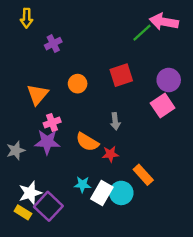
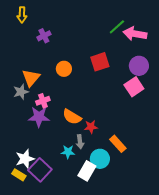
pink arrow: (164, 22) -> (135, 34), moved
gray arrow: (115, 121) -> (80, 142), moved
gray star: (16, 150) -> (21, 92), moved
white rectangle: (102, 193) -> (87, 171), moved

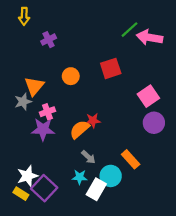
purple circle: (139, 66) -> (154, 123), moved
orange semicircle: (72, 117) -> (80, 129), turned 108
red star: (91, 127) -> (93, 121), moved
gray arrow: (80, 142) -> (88, 157), turned -40
cyan star: (68, 152) -> (80, 177), moved

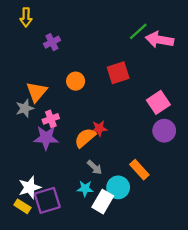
purple square: (44, 188) -> (47, 200), turned 30

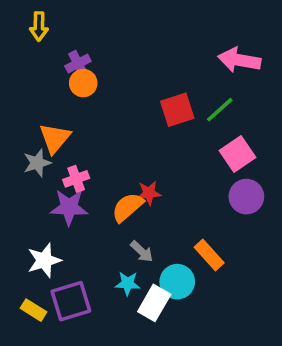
green line: (138, 31) -> (220, 110), moved
orange circle: (76, 81) -> (83, 83), moved
white star: (30, 187) -> (44, 260), moved

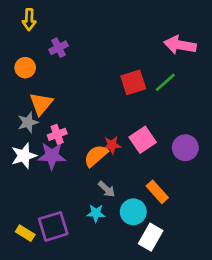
orange circle: (83, 83) -> (25, 68), moved
pink square: (237, 154) -> (143, 140), moved
white star: (44, 260) -> (24, 156), moved
white rectangle: (154, 303) -> (151, 237), moved

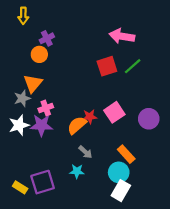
pink arrow: (180, 45) -> (122, 36), moved
orange circle: (25, 68) -> (39, 54), moved
cyan circle: (133, 212) -> (119, 172), moved

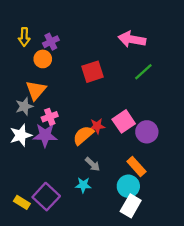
yellow arrow: (23, 16) -> (24, 37), moved
red square: (107, 66) -> (92, 72), moved
purple circle: (149, 119) -> (147, 132), moved
purple square: (43, 182) -> (46, 197), turned -30

